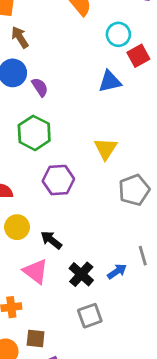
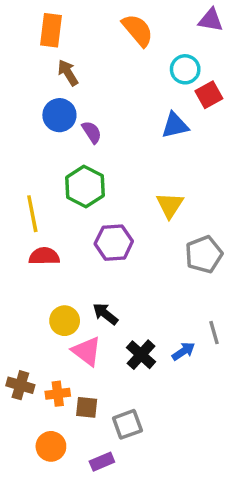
yellow circle: (17, 227) -> (65, 321), moved
gray square: (90, 316) -> (127, 424), moved
brown square: (36, 339) -> (87, 407), moved

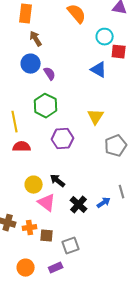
red square: (209, 95) -> (119, 52), turned 35
blue triangle: (175, 125) -> (99, 70), turned 42
orange circle: (51, 446) -> (26, 268), moved

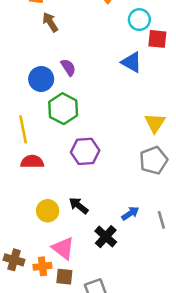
blue circle: (31, 64) -> (41, 79), moved
yellow triangle: (96, 117) -> (155, 123), moved
pink triangle: (47, 203) -> (63, 248), moved
blue arrow: (104, 203) -> (130, 213), moved

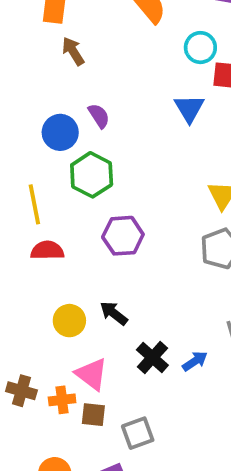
blue triangle: (132, 62) -> (189, 108), turned 30
blue arrow: (130, 213) -> (195, 361), moved

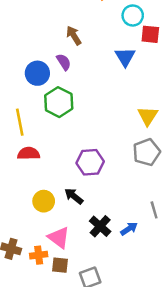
brown arrow: (73, 51) -> (74, 36), moved
purple hexagon: (123, 236) -> (90, 162), moved

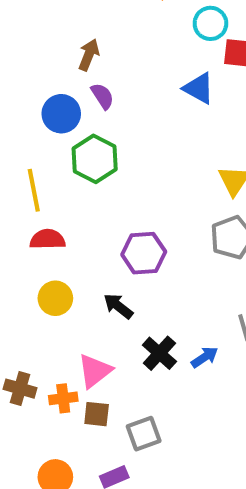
brown arrow: (74, 36) -> (89, 55), moved, turned 54
blue triangle: (125, 57) -> (199, 88), turned -30
yellow circle: (44, 201) -> (55, 298), moved
pink triangle: (59, 238) -> (95, 371), turned 45

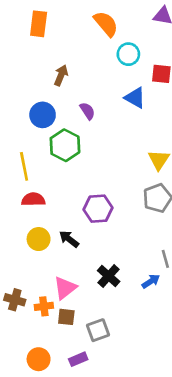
cyan circle: (210, 23) -> (128, 54), moved
purple semicircle: (102, 96) -> (87, 111), moved
black arrow: (118, 306) -> (69, 239), moved
blue arrow: (205, 357) -> (151, 281), moved

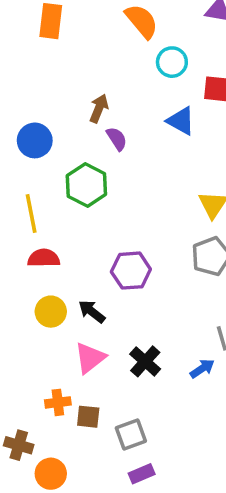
brown arrow: (61, 75) -> (99, 108), moved
blue circle: (43, 115) -> (35, 140), moved
pink triangle: (65, 288) -> (90, 358), moved
brown cross: (15, 300) -> (19, 445), moved
purple rectangle: (78, 359) -> (142, 474), moved

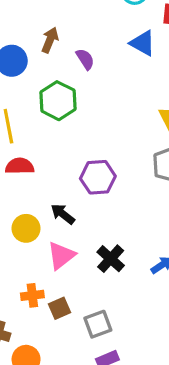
brown arrow: (99, 108) -> (50, 40), moved
yellow circle: (51, 312) -> (26, 228), moved
brown square: (88, 417) -> (60, 308), turned -30

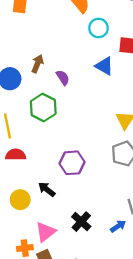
pink triangle: (61, 256) -> (46, 232), moved

